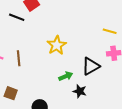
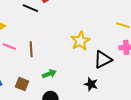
yellow star: (57, 45) -> (80, 41), moved
green arrow: (66, 76) -> (49, 74), moved

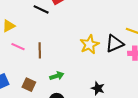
black triangle: (103, 60) -> (115, 44), moved

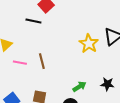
green arrow: (57, 76) -> (79, 87), moved

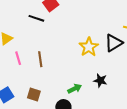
pink line: (20, 63) -> (18, 58), turned 56
black star: (107, 84) -> (100, 80), moved

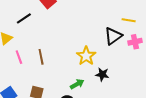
black line: (36, 18) -> (24, 18), moved, turned -49
yellow star: (89, 47) -> (86, 56), moved

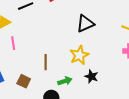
black triangle: (113, 36) -> (85, 24), moved
brown line: (41, 57) -> (46, 62), moved

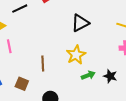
black star: (91, 76) -> (110, 76), moved
green arrow: (65, 81) -> (88, 75), moved

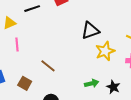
yellow star: (76, 55) -> (105, 51), moved
brown line: (43, 64) -> (48, 66), turned -56

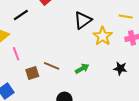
brown square: (25, 83) -> (32, 73), moved, turned -32
green arrow: (92, 83) -> (82, 69), moved

